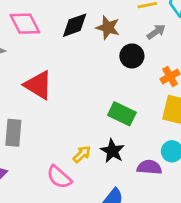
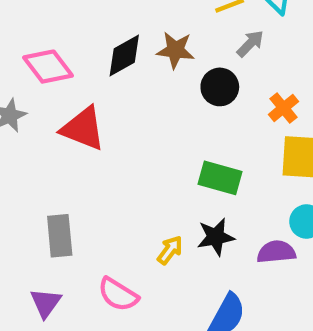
red triangle: (38, 85) -> (83, 129), moved
black star: (112, 151) -> (216, 237), turned -30
pink semicircle: (59, 177) -> (118, 294), moved

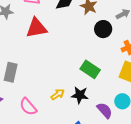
red triangle: (83, 129) -> (36, 28), turned -50
purple semicircle: (276, 252) -> (105, 110), turned 36

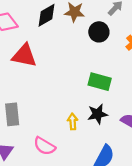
red triangle: (36, 28) -> (24, 55), turned 40
yellow arrow: (58, 94) -> (73, 121), turned -40

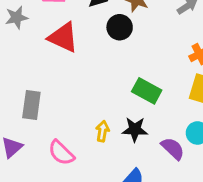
black circle: (99, 32) -> (120, 27), moved

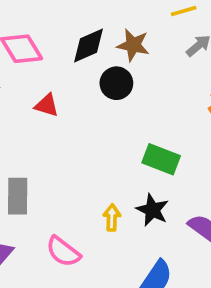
red triangle: (63, 37) -> (47, 105), size x0.6
black star: (135, 129) -> (152, 210), turned 30

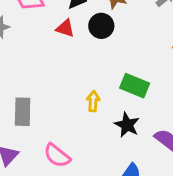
red triangle: (47, 105) -> (65, 28), moved
yellow arrow: (112, 218) -> (93, 101), moved

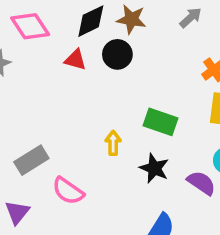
gray rectangle: (23, 112) -> (31, 160), turned 60
pink semicircle: (57, 156) -> (68, 191), moved

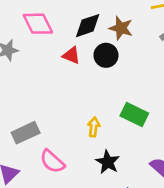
black star: (154, 168) -> (108, 162), moved

